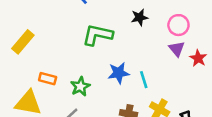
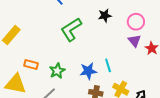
green L-shape: (98, 35) -> (71, 29), turned -45
blue star: (119, 73) -> (88, 71), moved

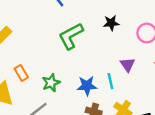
purple triangle: (134, 41) -> (128, 65), moved
orange rectangle: (31, 64) -> (21, 73), turned 40

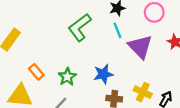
purple triangle: (128, 65) -> (140, 47), size x1.6
cyan line: (110, 81) -> (117, 30), moved

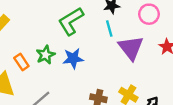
blue star: (103, 74) -> (73, 59), moved
green star: (67, 77) -> (46, 55), moved

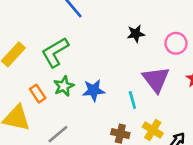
green L-shape: (71, 21) -> (55, 52), moved
cyan line: (109, 29) -> (132, 100), moved

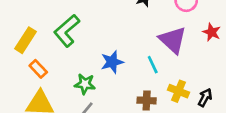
green star: (64, 86) -> (85, 84), moved, turned -30
orange rectangle: (38, 94) -> (38, 69), moved

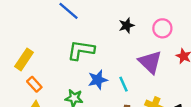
green L-shape: (67, 31) -> (81, 50), moved, turned 48
cyan line: (153, 65) -> (123, 84), moved

